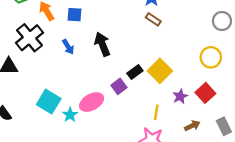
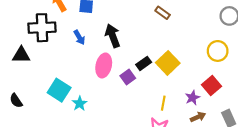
black cross: (29, 38) -> (42, 28), turned 36
purple star: (180, 96) -> (192, 98), moved
pink ellipse: (92, 102) -> (104, 65), moved, turned -50

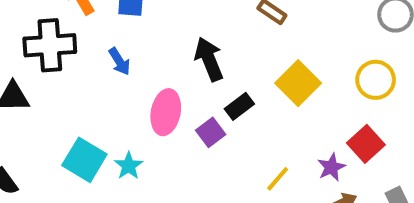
black arrow: (113, 36) -> (209, 59), moved
yellow square: (168, 63) -> (298, 83), moved
cyan star: (80, 103) -> (129, 166), moved
yellow line: (163, 103) -> (278, 179), turned 32

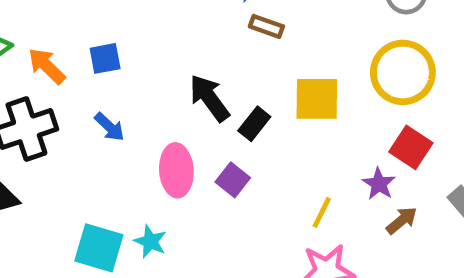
yellow circle: (376, 80) -> (403, 72), size x1.4
yellow square: (298, 83) -> (317, 99), turned -30
black rectangle: (239, 106) -> (254, 124), moved

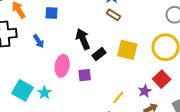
blue square: (105, 58) -> (51, 13), moved
purple square: (233, 180) -> (85, 75), turned 32

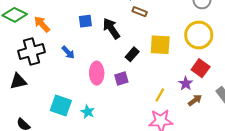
blue square: (51, 13) -> (85, 21), moved
black arrow: (83, 39) -> (111, 29), moved
cyan star: (44, 93) -> (88, 112), moved

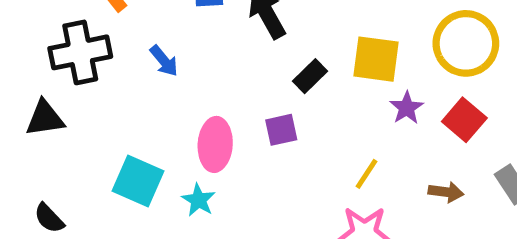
pink ellipse: (97, 73) -> (215, 144), moved
purple star: (186, 84) -> (407, 108), moved
brown arrow: (195, 100) -> (446, 192), turned 40

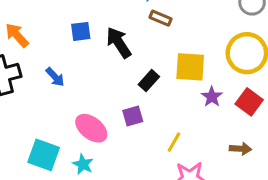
pink ellipse: (215, 144) -> (91, 128), turned -52
yellow line: (367, 174) -> (174, 142), moved

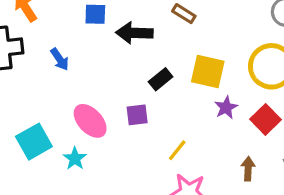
black arrow: (119, 43) -> (134, 33), turned -64
brown arrow: (240, 149) -> (248, 169), turned -100
cyan square: (44, 155) -> (34, 142), turned 32

